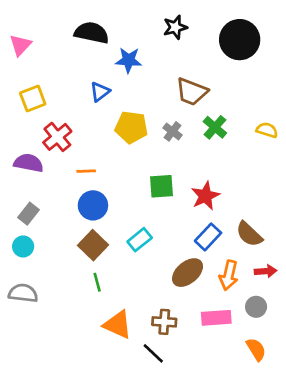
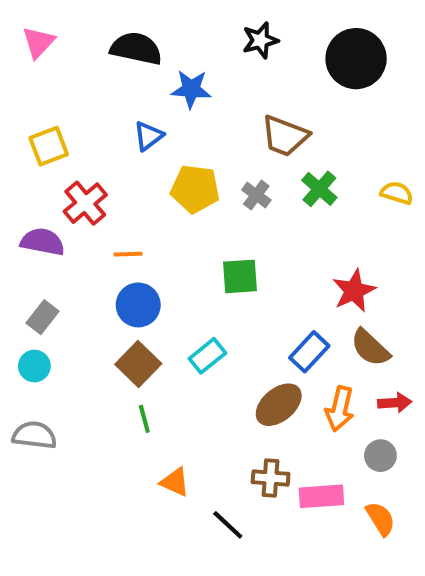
pink triangle: (20, 45) -> (38, 42), moved
red star: (205, 196) -> (354, 291), moved
pink rectangle: (216, 318) -> (321, 496), moved
brown cross: (164, 322) -> (271, 478), moved
orange triangle: (118, 325) -> (175, 482), size x0.7

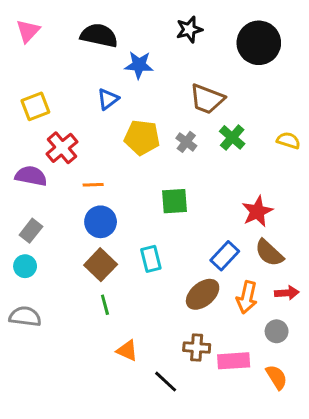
cyan rectangle: (207, 356) -> (151, 259), turned -65

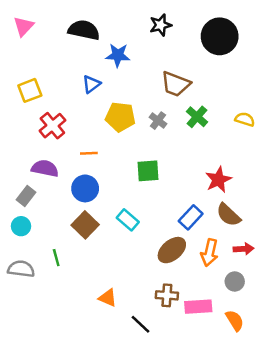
purple semicircle: (31, 176) -> (45, 168), moved
orange line: (93, 185) -> (89, 153), moved
cyan rectangle: (151, 259) -> (128, 220), turned -35
green line: (105, 305) -> (56, 258), moved

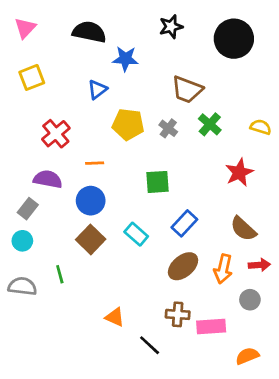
yellow square: (30, 90) -> (32, 77), moved
red star: (218, 180) -> (239, 173), moved
blue rectangle: (191, 217) -> (184, 223), moved
orange semicircle: (235, 320) -> (247, 356), moved, turned -80

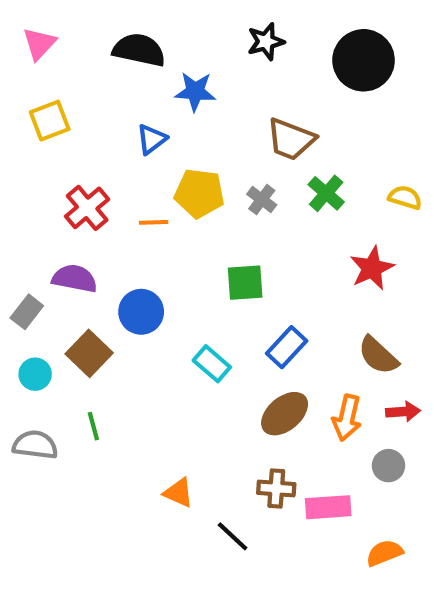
orange line: (95, 163) -> (154, 222), moved
gray rectangle: (28, 209) -> (27, 312), moved
brown square: (91, 239) -> (89, 353), moved

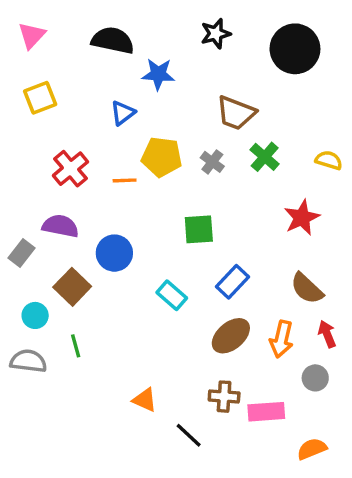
cyan circle: (35, 374) -> (35, 315), moved
red arrow: (403, 412) -> (327, 334), turned -108

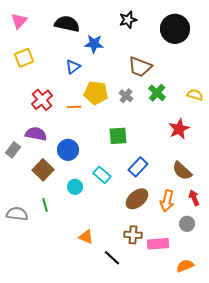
cyan circle: (35, 315) -> (75, 187), moved

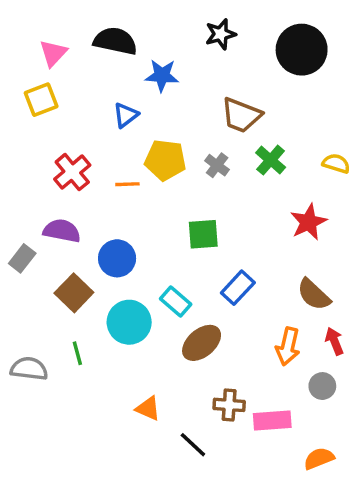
pink triangle: (19, 21) -> (53, 53), moved
cyan circle: (75, 187) -> (129, 322), size x1.6
brown ellipse: (137, 199) -> (202, 343), moved

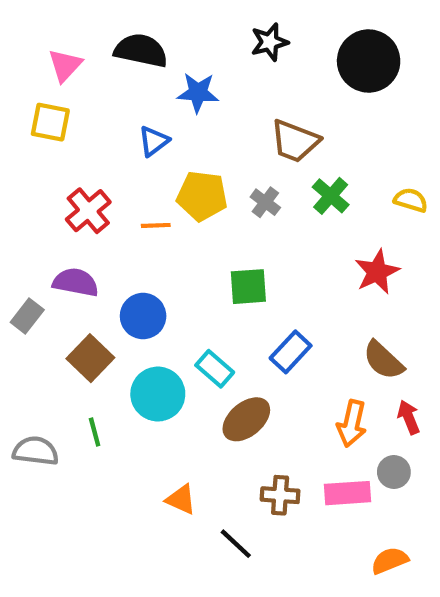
yellow square: (41, 100) -> (50, 122), turned 32
pink rectangle: (272, 421) -> (348, 493), moved

